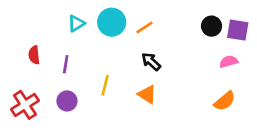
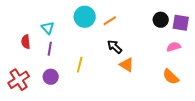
cyan triangle: (76, 23) -> (48, 28), moved, turned -40
orange triangle: (147, 94) -> (127, 65), moved
orange semicircle: (225, 101) -> (171, 77), turned 84

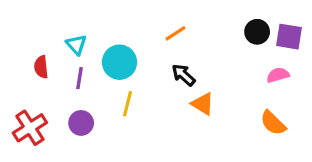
cyan circle: (85, 17) -> (119, 62), moved

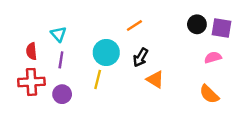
cyan circle: (119, 62) -> (106, 52), moved
black arrow: (183, 75) -> (141, 57), turned -102
red cross: (30, 128) -> (31, 82), moved, turned 30

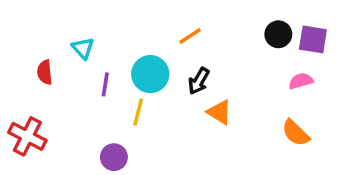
purple line: (61, 60) -> (105, 84), moved
red cross: (31, 82) -> (27, 136), moved, turned 30
purple circle: (62, 94) -> (114, 157), moved

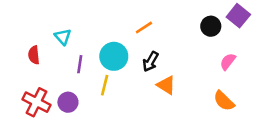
purple square: (313, 39) -> (238, 16), moved, turned 30
pink semicircle: (301, 81) -> (228, 62), turned -36
red cross: (27, 136) -> (37, 102), moved
purple circle: (114, 157) -> (68, 102), moved

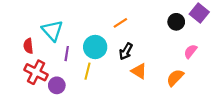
cyan triangle: (63, 37) -> (52, 31), size x1.5
orange semicircle: (224, 101) -> (175, 78), moved, turned 90
red cross: (37, 102) -> (36, 72), moved

